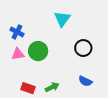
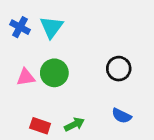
cyan triangle: (62, 19) -> (51, 27), moved
blue cross: (17, 32) -> (20, 27), moved

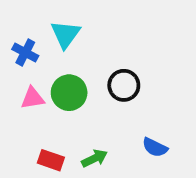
blue cross: (20, 27) -> (25, 52), moved
black circle: (119, 69) -> (124, 85), moved

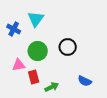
pink triangle: (33, 98) -> (19, 65), moved
red rectangle: (51, 160) -> (34, 77), moved, turned 56

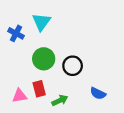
black circle: (68, 47) -> (73, 66), moved
pink triangle: (19, 65) -> (19, 96), moved

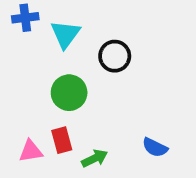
blue cross: (16, 33) -> (25, 18), moved, turned -35
black circle: (73, 66) -> (115, 56), moved

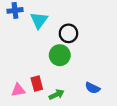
green circle: (69, 93) -> (60, 55), moved

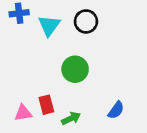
black circle: (68, 33) -> (86, 21), moved
blue semicircle: (93, 88) -> (116, 110), turned -80

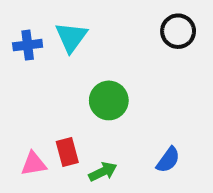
blue cross: (19, 13) -> (28, 45), moved
black circle: (86, 21) -> (178, 31), moved

